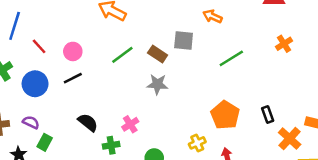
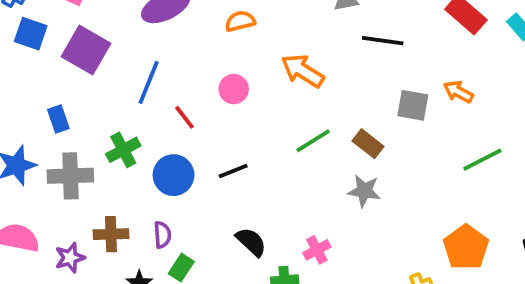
gray square: (184, 41) -> (413, 105), moved
pink circle: (73, 51) -> (234, 89), moved
purple semicircle: (31, 122) -> (162, 235), turned 56

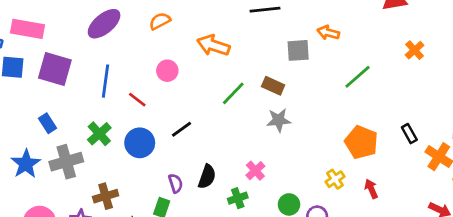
purple semicircle: (162, 235) -> (176, 183), moved
black semicircle: (251, 242) -> (207, 177), turned 80

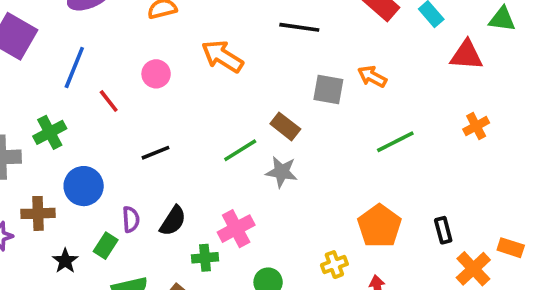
green line: (233, 93) -> (240, 150), moved
blue circle: (140, 143) -> (84, 186), moved
pink cross: (255, 171) -> (236, 229), size x1.4

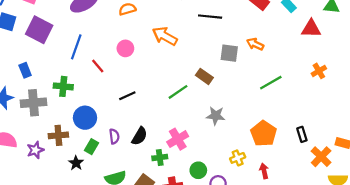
green cross: (50, 132) -> (63, 86), turned 36
gray star: (282, 172) -> (216, 116), moved
green rectangle: (106, 246) -> (92, 147), moved

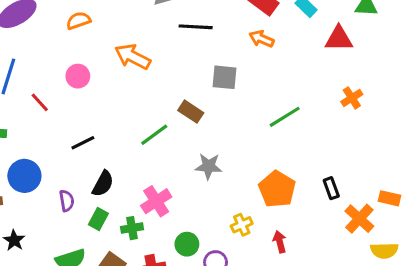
orange arrow: (255, 44) -> (262, 39), moved
black semicircle: (140, 136) -> (103, 184), moved
green rectangle: (92, 147) -> (98, 219), moved

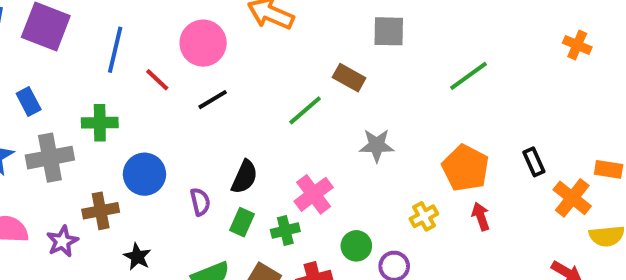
pink circle: (78, 76) -> (203, 43), size x1.5
orange cross: (352, 98) -> (577, 45), moved, turned -30
black line: (83, 143) -> (213, 100), moved
red arrow: (280, 242) -> (481, 216), moved

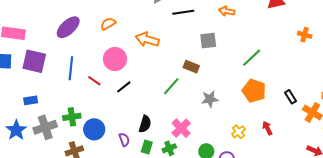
blue rectangle: (29, 101) -> (31, 100), turned -64
green cross: (100, 123) -> (72, 117), moved
orange pentagon: (466, 168) -> (254, 91), moved

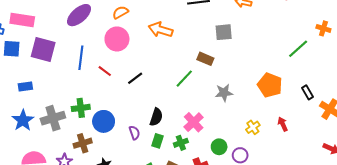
green line: (252, 58) -> (298, 49), moved
pink circle: (115, 59) -> (117, 39), moved
blue rectangle: (31, 100) -> (25, 87), moved

